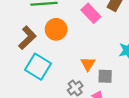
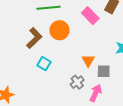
cyan square: (38, 67) -> (44, 64), size x0.6

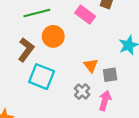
cyan square: (44, 64) -> (42, 77), size x1.6

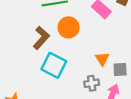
gray cross: (82, 92) -> (92, 83), turned 32

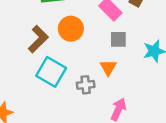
gray square: (120, 69) -> (118, 39), moved
gray cross: (92, 83) -> (86, 85), moved

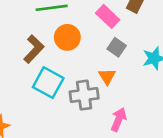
gray square: (118, 39) -> (117, 47), turned 36
gray cross: (86, 85) -> (84, 95), size x1.5

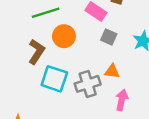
orange triangle: (107, 77) -> (112, 71), moved, turned -42

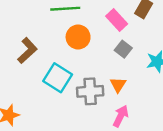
brown L-shape: (36, 52) -> (27, 51), moved
orange triangle: (112, 71) -> (118, 85), turned 42

